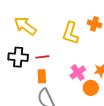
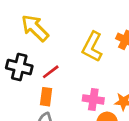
red line: (42, 57) -> (51, 72), turned -40
pink cross: (78, 72) -> (93, 99), turned 35

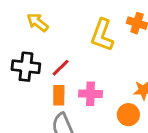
yellow arrow: (35, 28) -> (38, 22), size x0.7
pink cross: (93, 99) -> (90, 94), moved

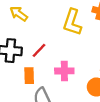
orange rectangle: (59, 95) -> (29, 76), moved

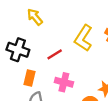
red line: (39, 50) -> (55, 54), moved

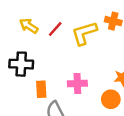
yellow L-shape: (83, 38) -> (84, 33), turned 56
red line: (55, 54) -> (55, 29), moved

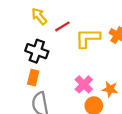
black cross: (21, 64) -> (37, 51), moved
pink cross: (77, 84) -> (84, 84), moved, turned 30

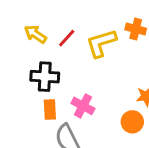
pink cross: (84, 84) -> (83, 106), moved

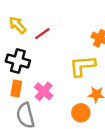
yellow L-shape: (101, 43) -> (82, 66), moved

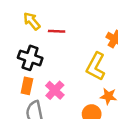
red line: (42, 34) -> (57, 31), turned 35
yellow L-shape: (82, 66) -> (96, 66), turned -60

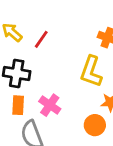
red line: (57, 31) -> (41, 39), turned -49

